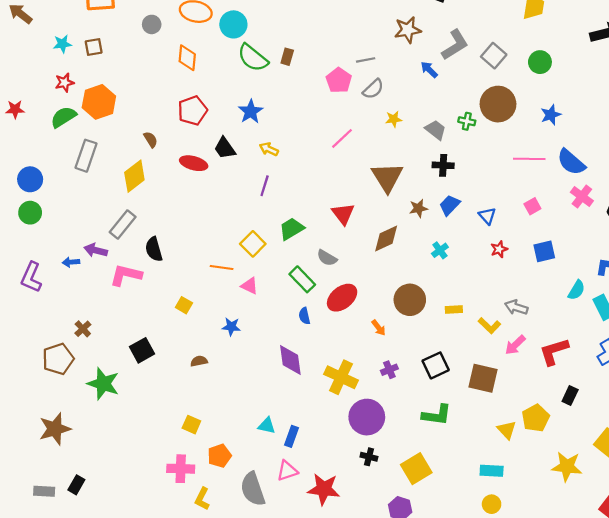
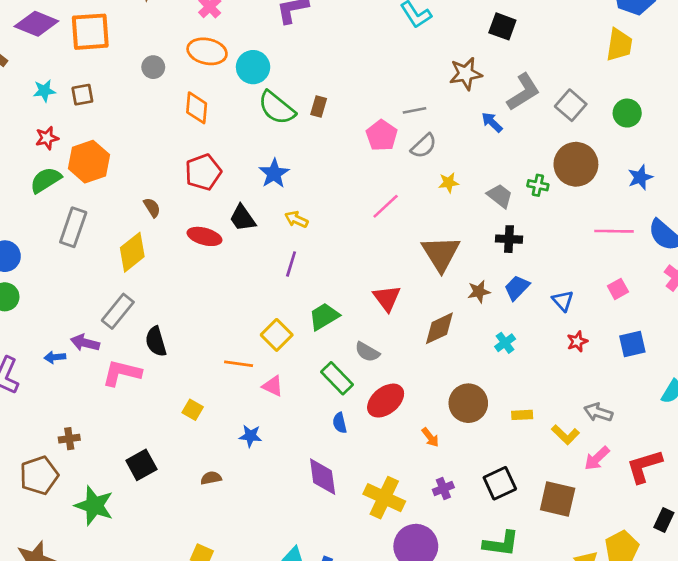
brown cross: (83, 329) -> (69, 439), turned 35

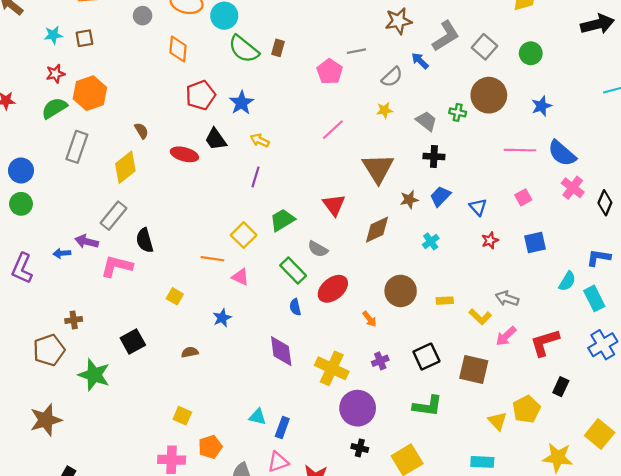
gray semicircle: (424, 146) -> (392, 77), moved
red pentagon: (203, 172) -> (201, 95), moved
blue star: (250, 436) -> (222, 318), turned -30

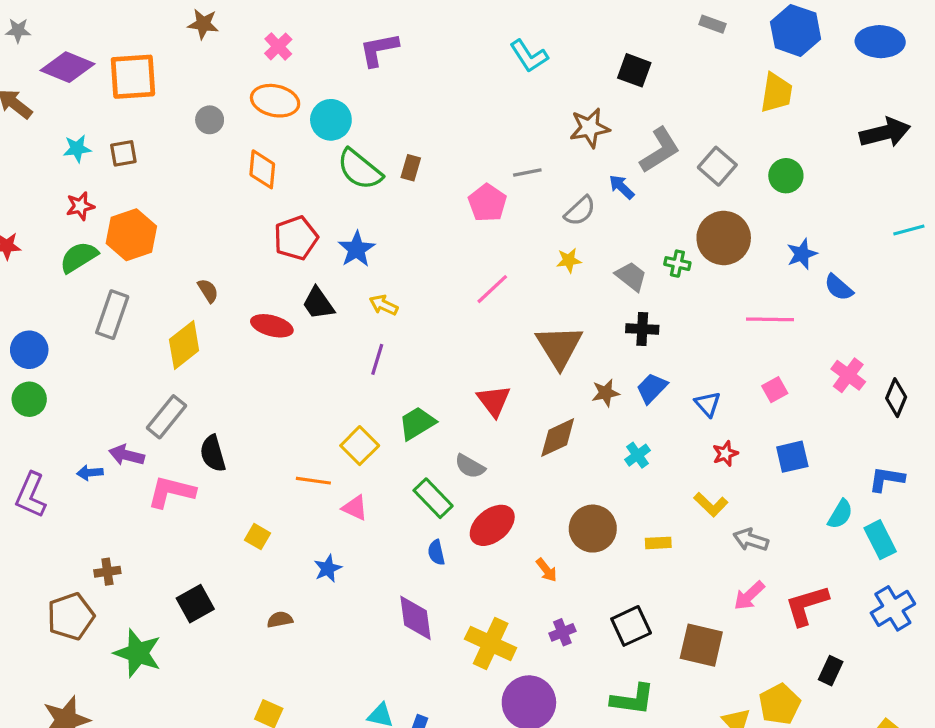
blue semicircle: (562, 153) -> (839, 287), moved, size x0.7
yellow L-shape: (480, 317) -> (711, 505), moved

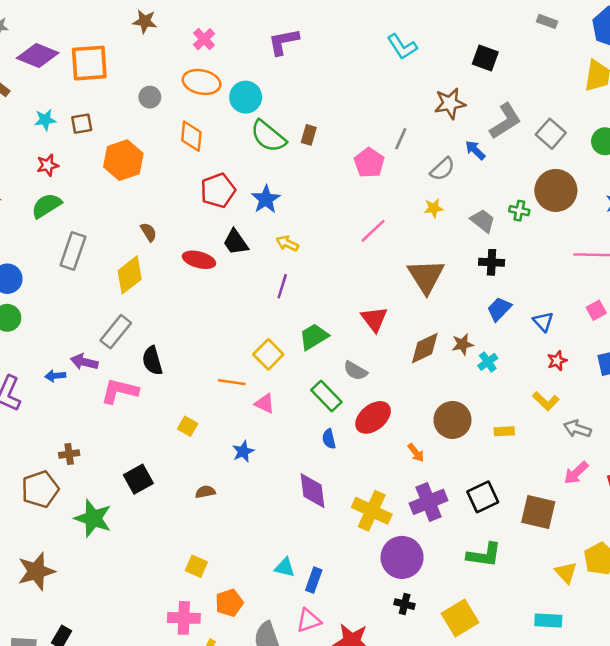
gray line: (527, 173) -> (401, 139), turned -55
orange hexagon: (131, 235) -> (123, 160), moved
brown star: (606, 393) -> (463, 344), moved
purple cross: (562, 632) -> (429, 502), size x1.8

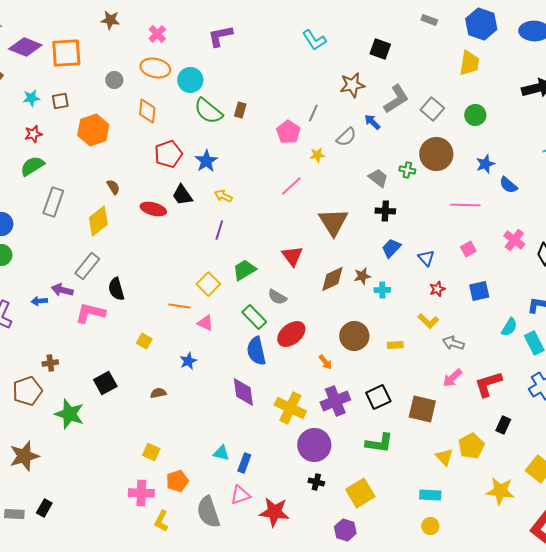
yellow star: (434, 208) -> (317, 155), moved
cyan cross: (488, 362) -> (382, 290), turned 35
blue semicircle: (329, 439) -> (256, 351), size x1.8

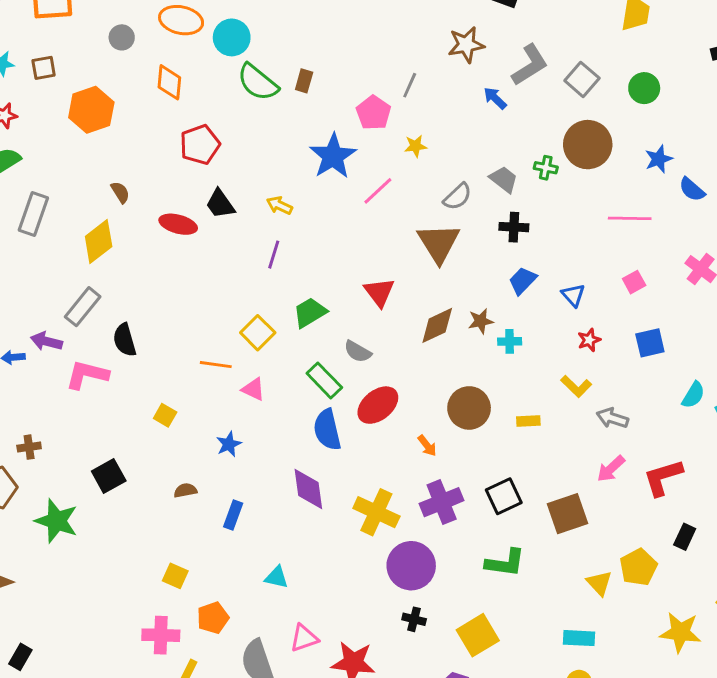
gray semicircle: (346, 137) -> (457, 197), moved
blue star: (206, 161) -> (333, 156), moved, size x1.4
brown square: (422, 409) -> (567, 514), turned -32
blue rectangle: (244, 463) -> (233, 515), moved

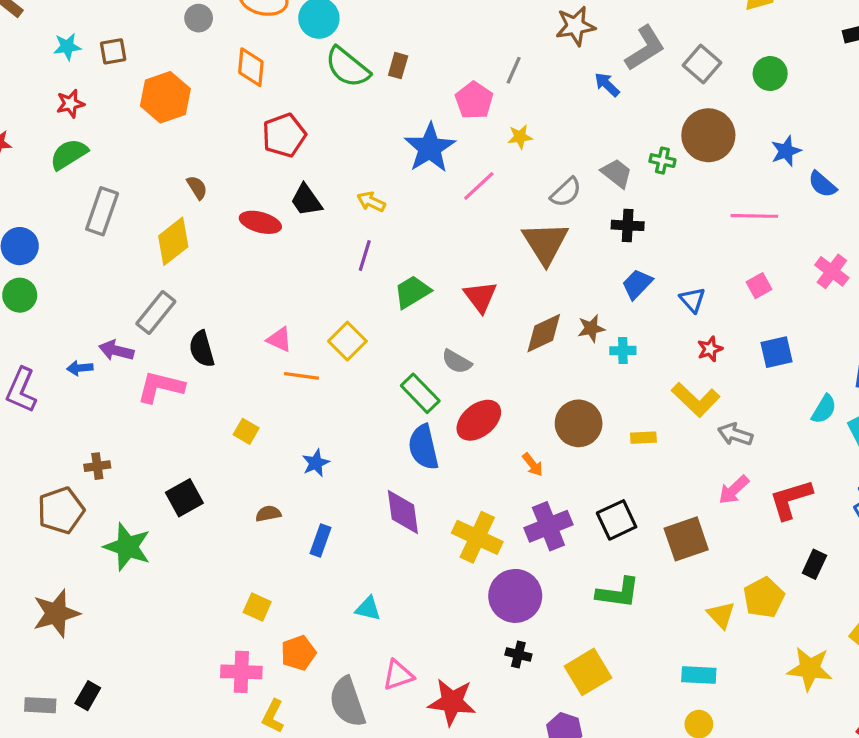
green trapezoid: (310, 312) -> (412, 292), moved
yellow L-shape: (576, 386) -> (696, 400), size x1.4
pink triangle: (253, 389) -> (279, 339), moved

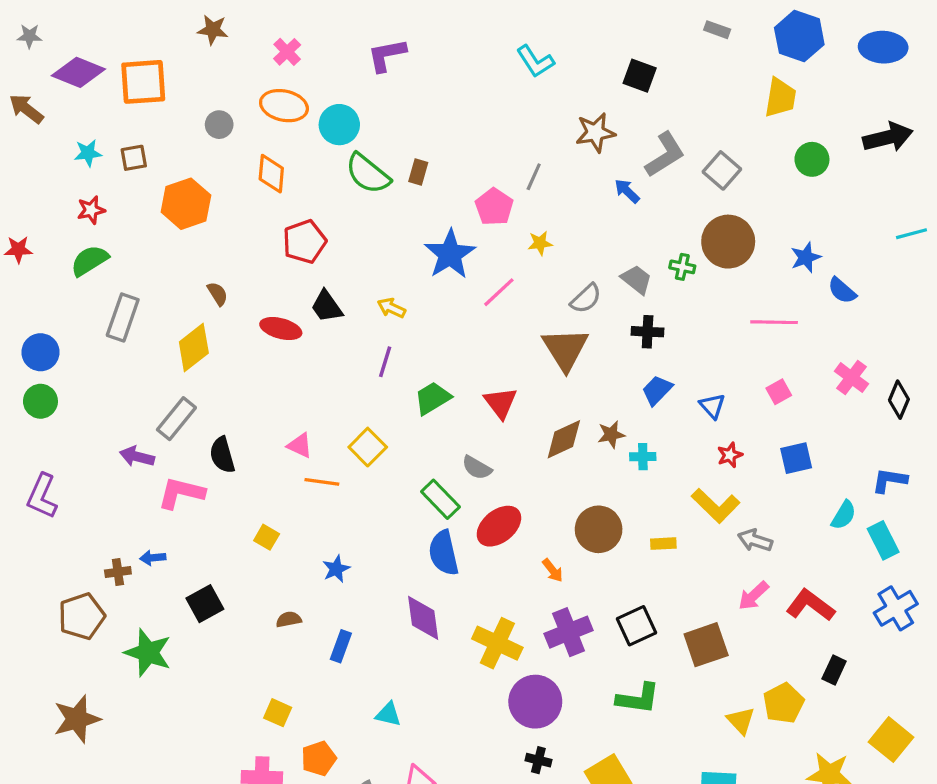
green circle: (770, 73) -> (812, 159), moved
blue arrow: (80, 368) -> (153, 558), moved
red L-shape: (791, 499) -> (810, 605), turned 54

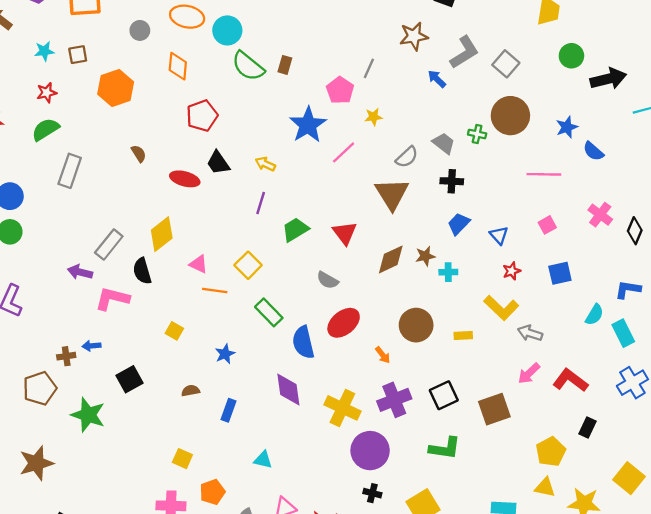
black arrow: (888, 137) -> (608, 79), moved
yellow diamond: (194, 347) -> (162, 234), moved
green rectangle: (440, 499) -> (269, 312), moved
yellow triangle: (741, 721) -> (545, 487), moved, turned -35

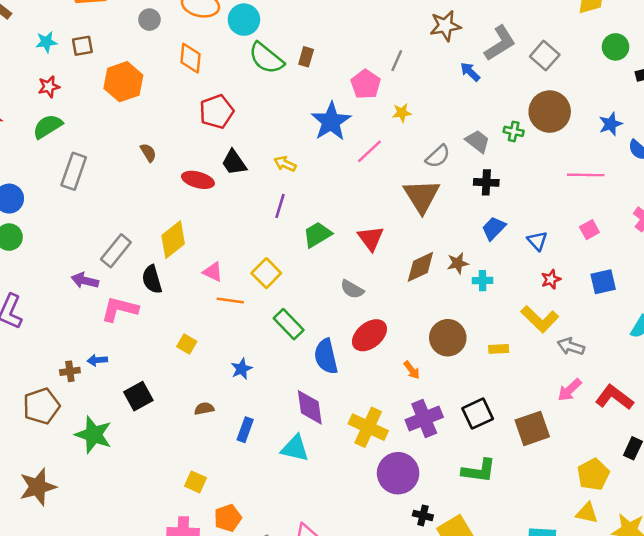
cyan triangle: (263, 460) -> (295, 448), moved, size x1.4
black cross: (372, 493) -> (423, 515), moved

